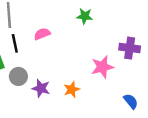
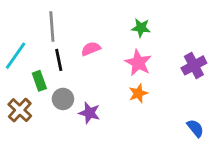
purple cross: (130, 48) -> (194, 65), turned -36
pink star: (102, 67) -> (138, 63), moved, turned -30
orange star: (72, 89) -> (138, 93), moved

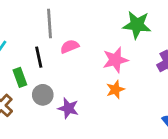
gray line: (52, 26) -> (49, 24), moved
green star: (141, 28) -> (137, 25), moved, size x1.5
pink star: (138, 63) -> (115, 60), turned 30

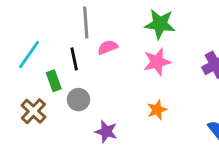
green star: (137, 25) -> (160, 24), moved
orange star: (115, 89) -> (157, 110), moved
purple star: (68, 108) -> (106, 132), moved

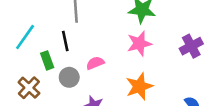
pink semicircle: (108, 47) -> (95, 63), moved
orange star: (157, 110) -> (139, 86), size x1.5

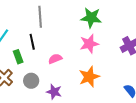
gray circle: (69, 77) -> (31, 81), moved

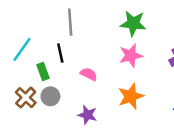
pink semicircle: (55, 59) -> (89, 74), turned 48
gray circle: (31, 81) -> (50, 96), moved

